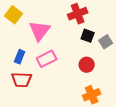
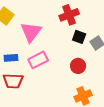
blue rectangle: (20, 57) -> (11, 58), turned 64

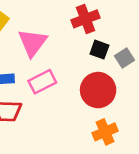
red circle: (78, 66) -> (98, 90), size x1.6

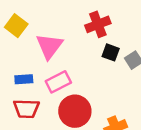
red circle: (98, 90) -> (75, 111), moved

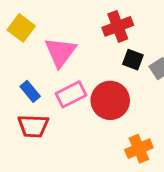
blue rectangle: (24, 79) -> (30, 91), turned 54
red circle: (75, 111) -> (110, 100), moved

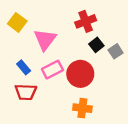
black square: (133, 60) -> (96, 45), turned 32
orange cross: (139, 149) -> (82, 108), moved, turned 30

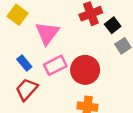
black square: (96, 45) -> (113, 25), moved
red trapezoid: (26, 92) -> (27, 89), turned 130

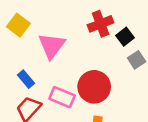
pink rectangle: (55, 65) -> (62, 97), moved, turned 50

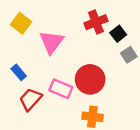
blue rectangle: (26, 79) -> (19, 72), moved

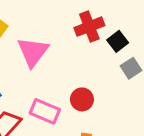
red circle: (90, 79) -> (82, 99), size x0.6

